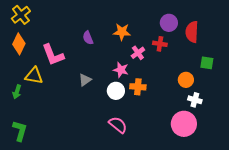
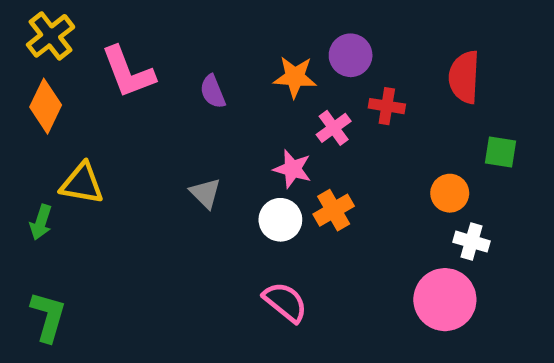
purple circle: (169, 23) -> (351, 55), moved
pink L-shape: (53, 55) -> (128, 72), moved
gray triangle: (85, 80) -> (205, 193), turned -40
orange cross: (138, 87) -> (334, 210), turned -35

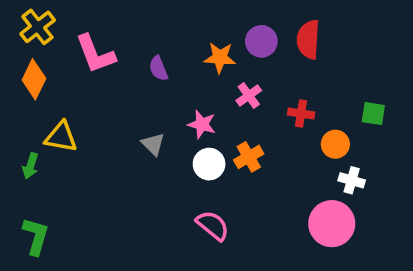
red semicircle: (464, 77) -> (308, 40), moved
red cross: (387, 106) -> (301, 114), moved
pink star: (292, 169) -> (202, 124), moved

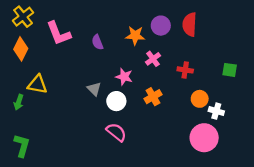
orange circle: (335, 144) -> (200, 99), moved
white circle: (209, 164) -> (116, 101), moved
pink semicircle: (213, 225) -> (116, 132), moved

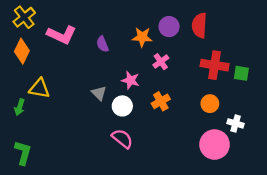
pink L-shape: (59, 33) -> (62, 35), turned -44
red cross: (185, 70) -> (215, 65), moved, size x1.6
white cross: (216, 111) -> (236, 123), moved

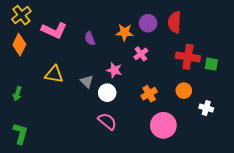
yellow triangle: (39, 88) -> (54, 74), moved
orange cross: (161, 101) -> (149, 94), moved
pink circle: (215, 145) -> (163, 125), moved

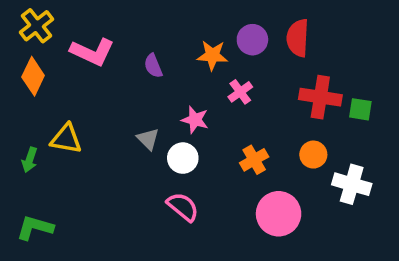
yellow triangle: (54, 74) -> (66, 139), moved
white cross: (206, 108) -> (352, 184), size x1.5
green L-shape: (20, 134) -> (35, 228), turned -90

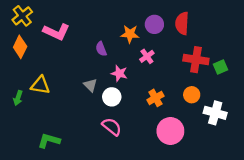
purple semicircle: (153, 66) -> (101, 49), moved
green square: (360, 109) -> (220, 67), turned -32
green L-shape: (35, 228) -> (49, 141), moved

